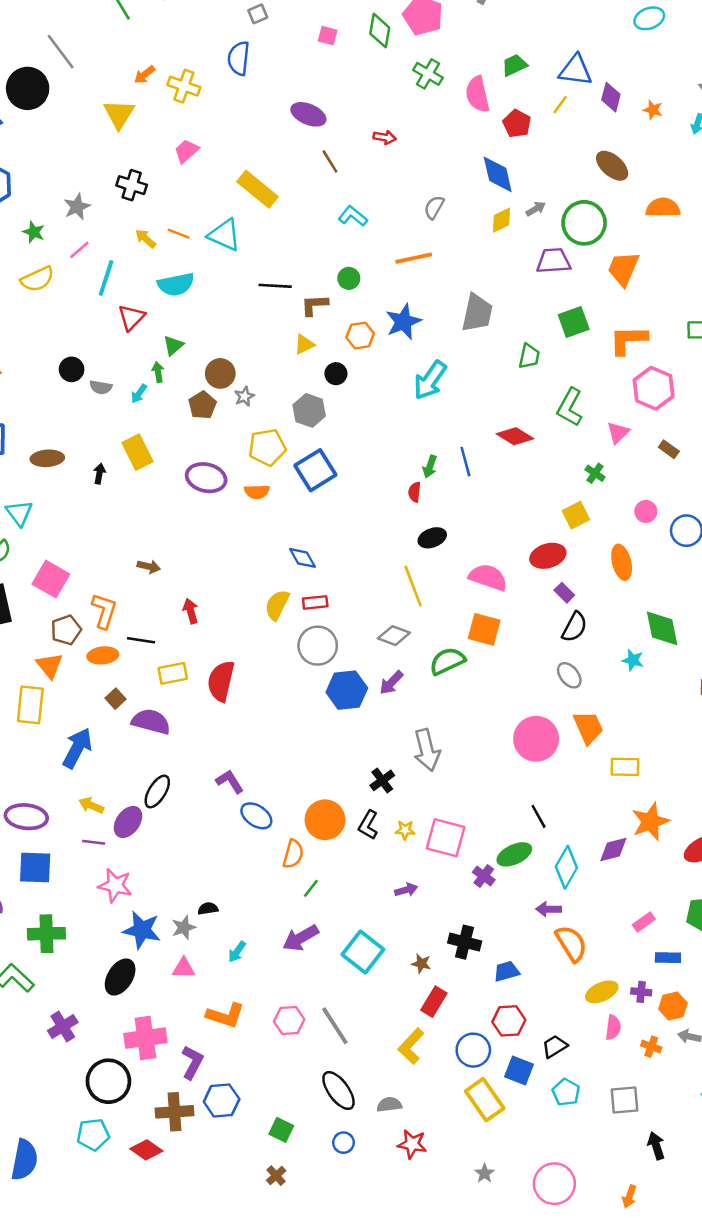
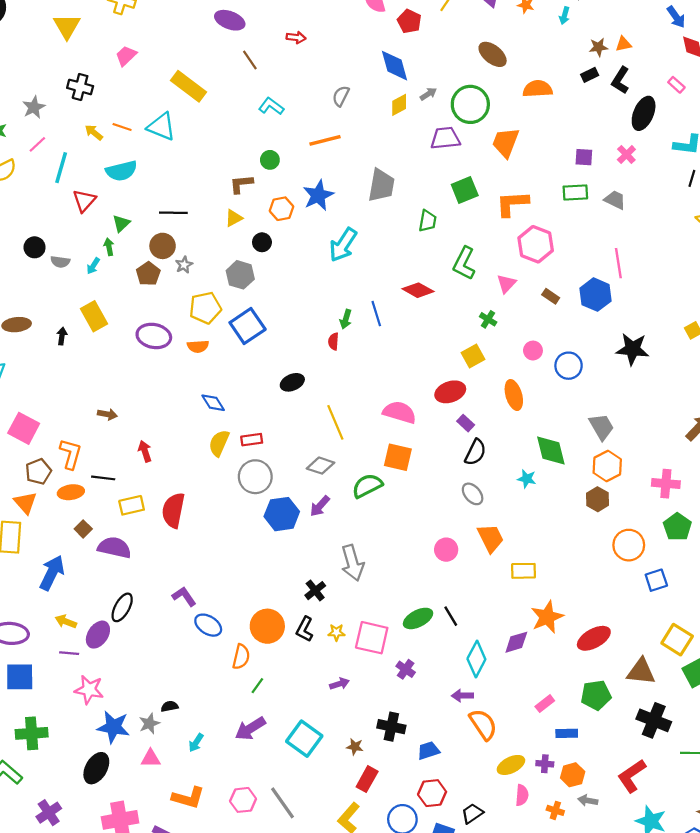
black line: (275, 286) -> (173, 213), moved
black ellipse: (432, 538) -> (292, 382), moved
blue diamond: (303, 558) -> (213, 403), moved
pink circle: (536, 739) -> (446, 550), size x0.6
green ellipse: (514, 854) -> (418, 618), moved

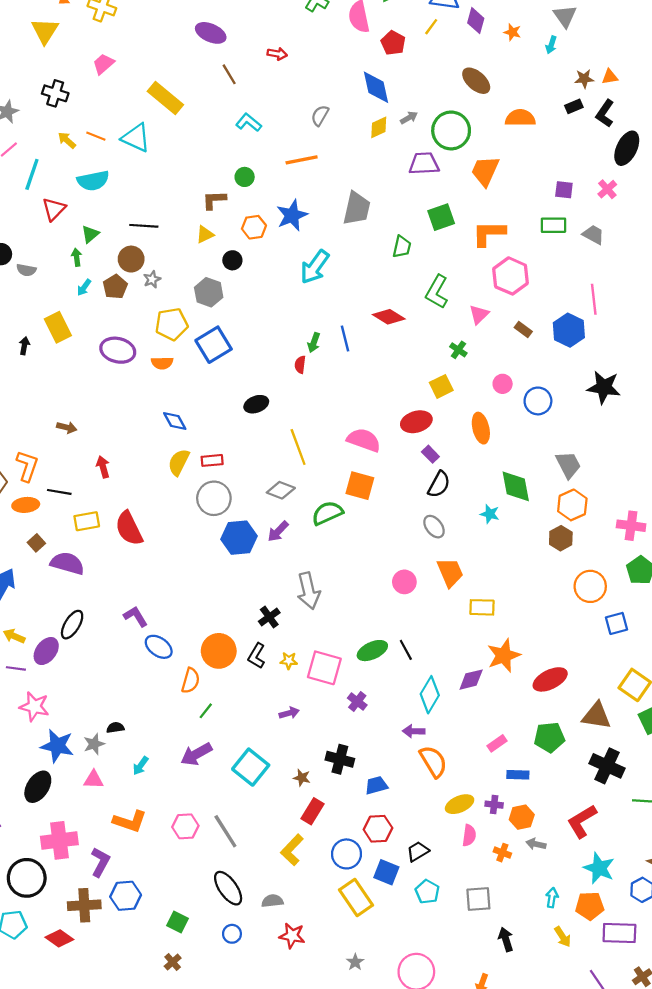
cyan arrow: (93, 266) -> (84, 287), moved
red semicircle: (173, 510) -> (129, 528), turned -40

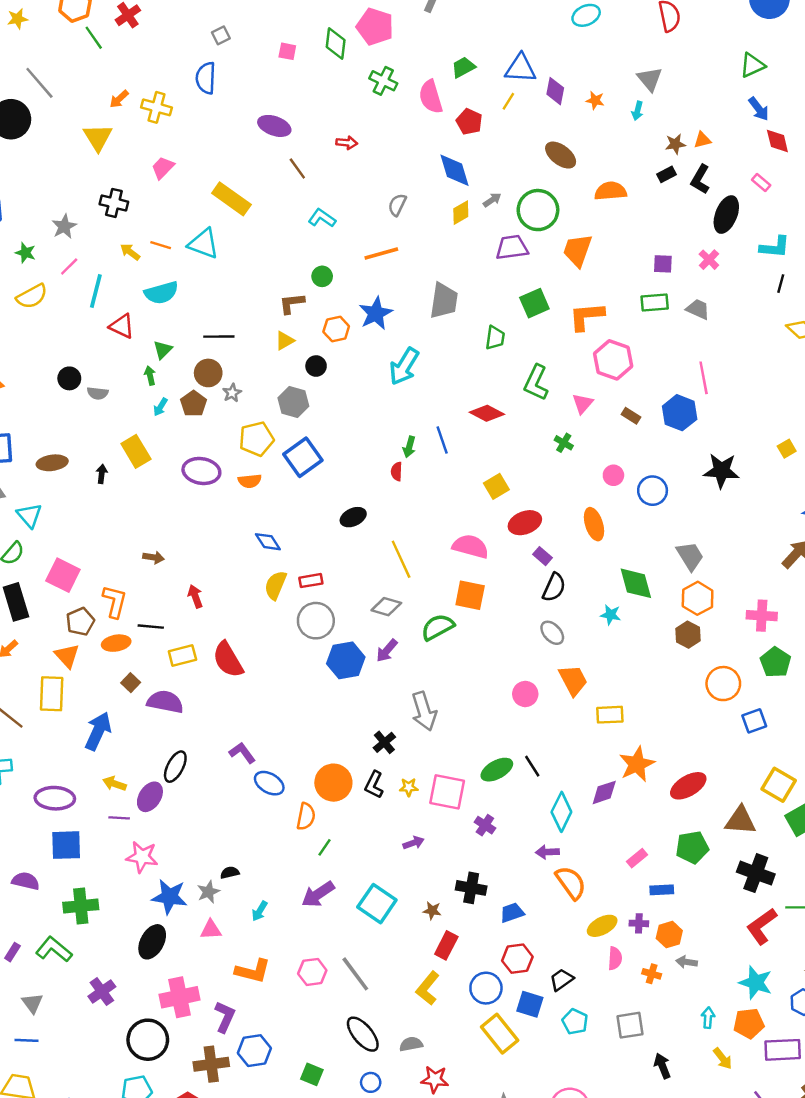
red triangle: (54, 209) -> (122, 326), turned -45
yellow square: (441, 386) -> (496, 486), moved
red L-shape: (582, 821) -> (762, 926), moved

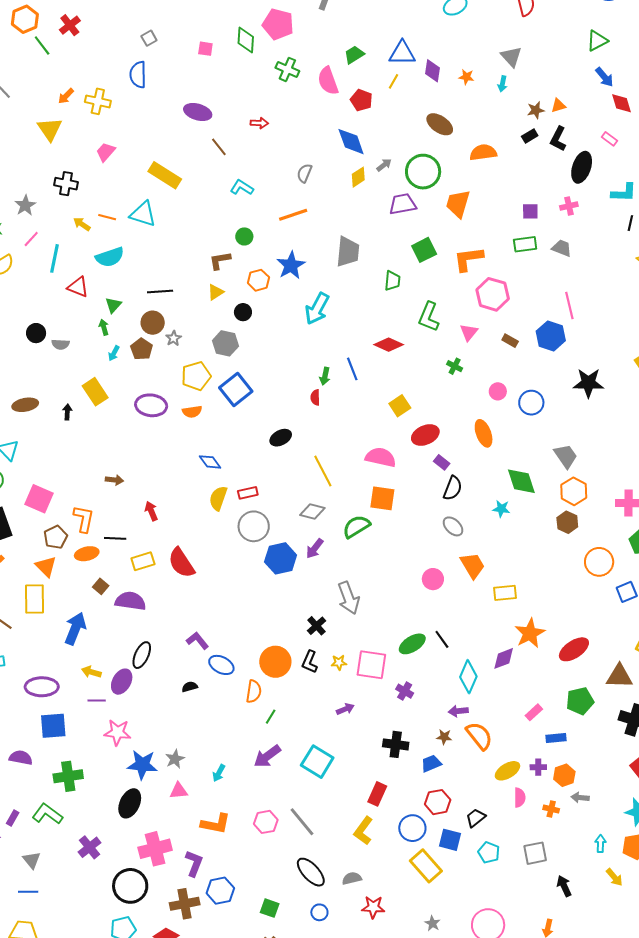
pink cross: (709, 260) -> (569, 206), turned 36
black semicircle: (230, 873) -> (190, 687), moved
brown star: (432, 911) -> (444, 737), moved

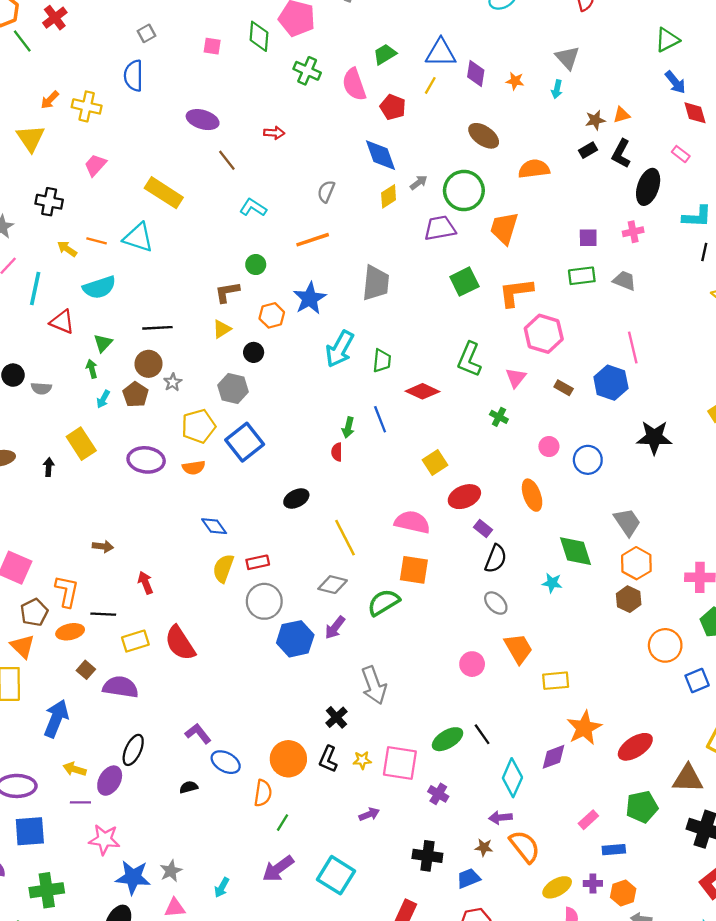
green trapezoid: (392, 281) -> (382, 361), moved

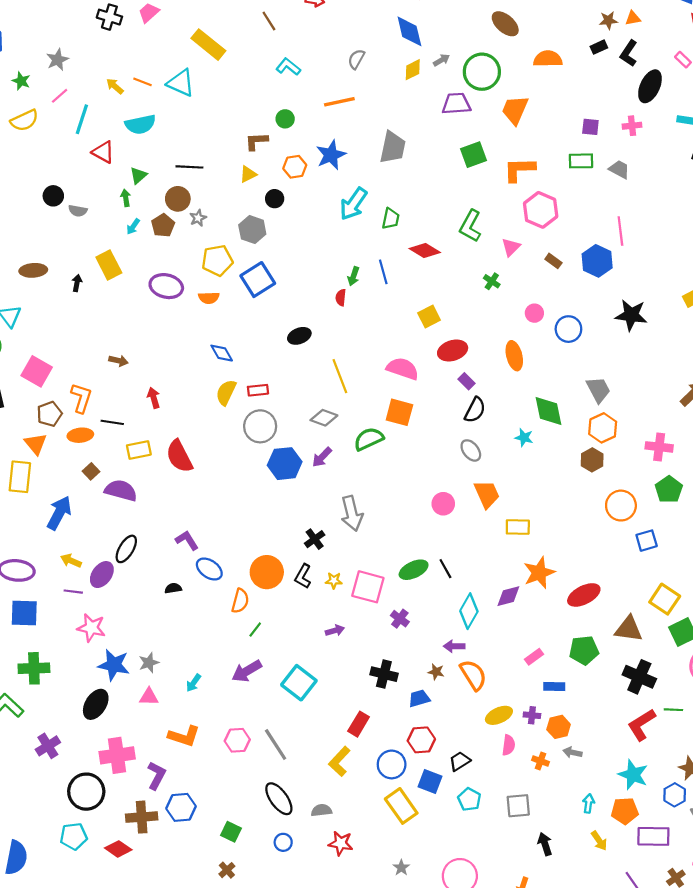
black cross: (49, 202) -> (109, 17), moved

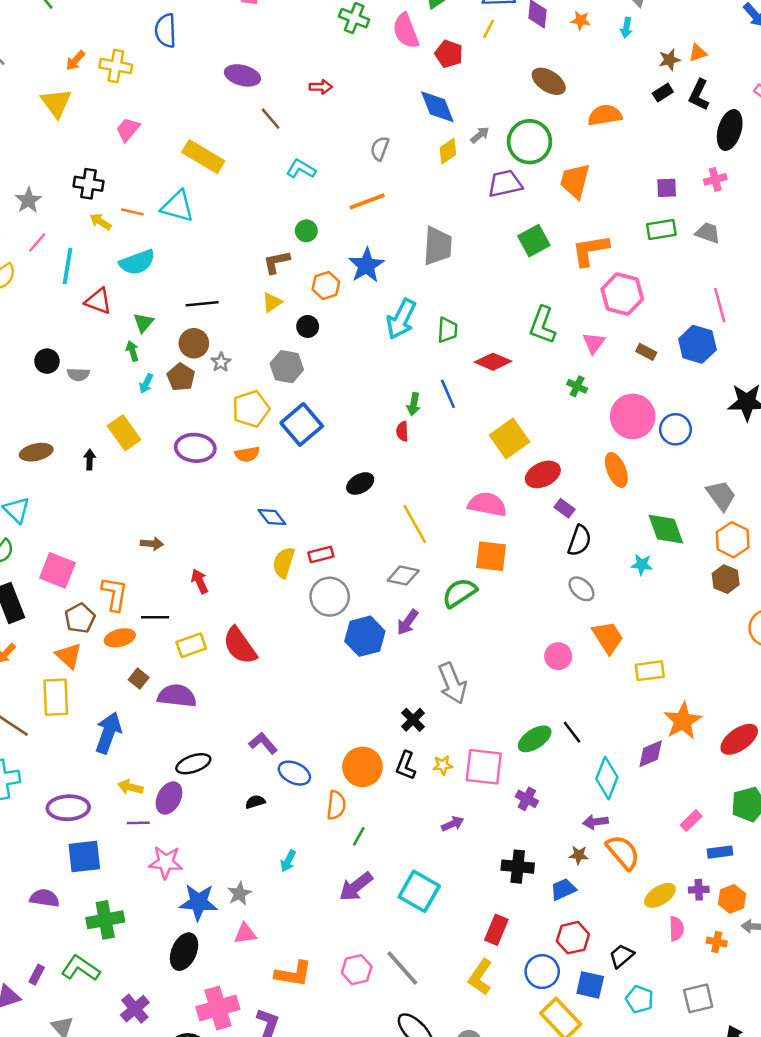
black cross: (109, 17) -> (89, 184), moved
pink circle: (534, 313) -> (633, 416), size x2.0
yellow square: (429, 316) -> (509, 438), size x1.4
black ellipse: (126, 549) -> (193, 764), turned 48
cyan arrow: (194, 683) -> (288, 861), moved

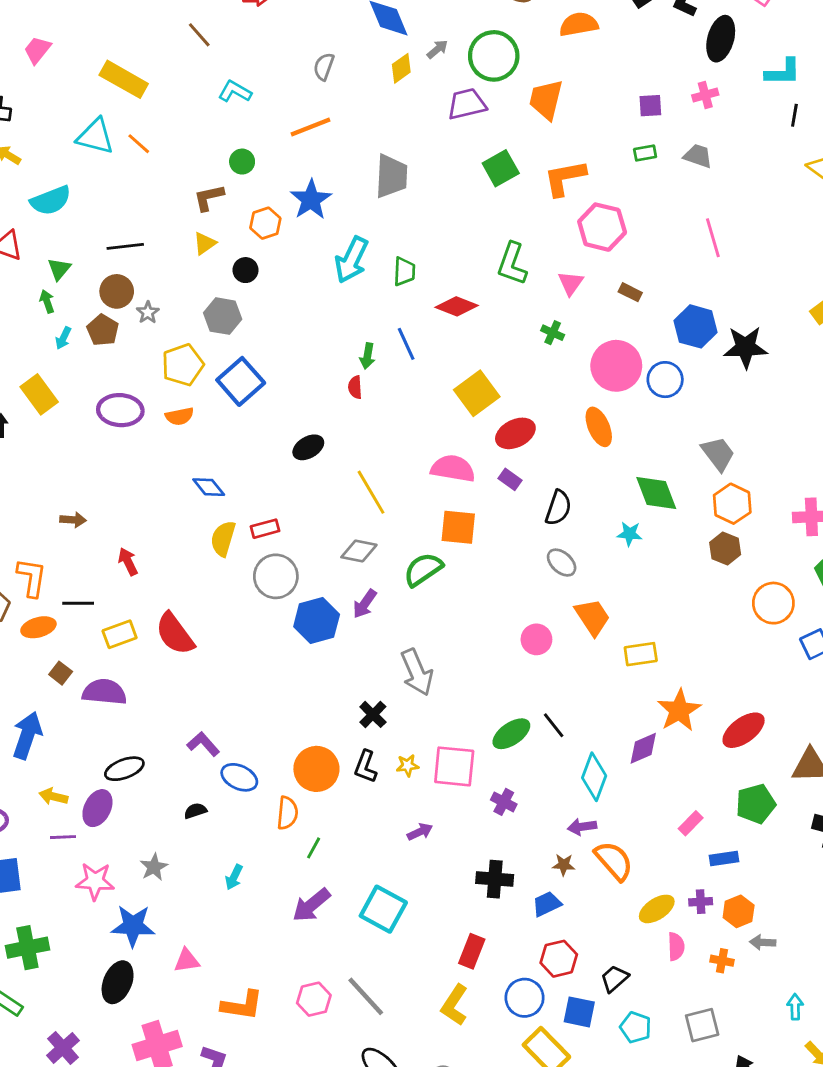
orange line: (132, 212) -> (139, 144), moved, turned 30
green rectangle: (661, 230) -> (645, 153), size x0.7
blue hexagon: (697, 344) -> (696, 326), moved
purple rectangle: (564, 508) -> (510, 479), moved
gray star: (239, 894) -> (154, 867), moved

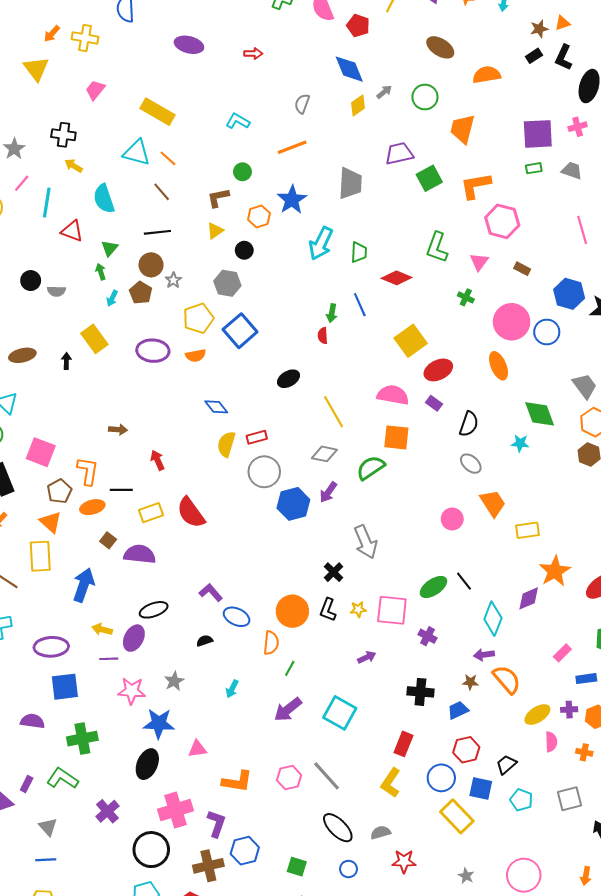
brown line: (199, 35) -> (162, 192), moved
green circle: (494, 56) -> (425, 97), size x0.7
purple trapezoid: (467, 104) -> (399, 154), moved
purple square: (650, 106) -> (538, 134), size x1.8
cyan semicircle: (51, 201) -> (104, 199), turned 92

